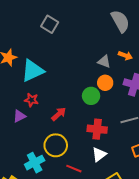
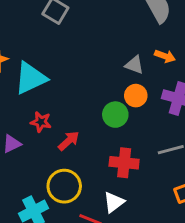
red star: (31, 100) -> (41, 122), moved
white triangle: (99, 154) -> (114, 202), moved

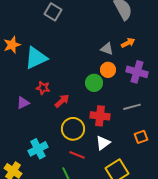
orange arrow: (165, 56) -> (128, 43), turned -48
yellow circle: (64, 186) -> (73, 129), moved
white triangle: (114, 202) -> (103, 143), moved

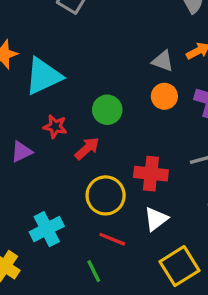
green circle: (94, 83) -> (107, 110), moved

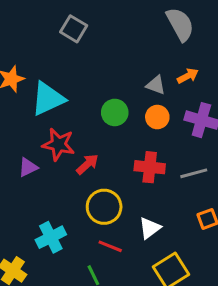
green circle: (107, 110) -> (115, 112), moved
red star: (55, 127) -> (58, 144), size x1.5
red cross: (151, 174) -> (150, 167), moved

